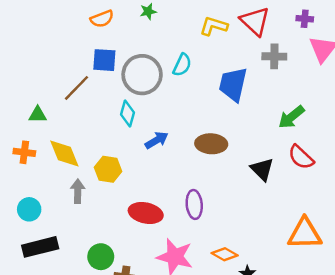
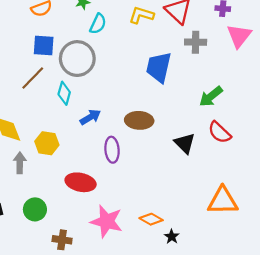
cyan semicircle: (182, 65) -> (98, 24), moved
brown line: (76, 88) -> (33, 78), moved
purple ellipse: (194, 204) -> (112, 150), moved
green circle: (101, 257) -> (35, 209), moved

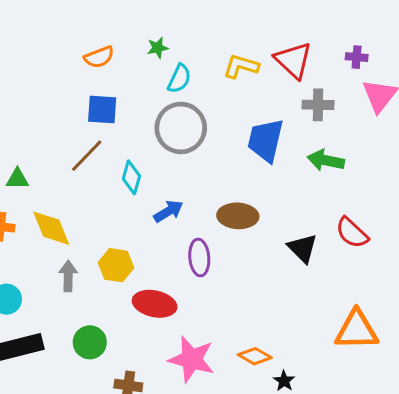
gray circle: (77, 59) -> (181, 128), moved
green arrow: (211, 97) -> (326, 160), moved, turned 50
yellow hexagon: (47, 143) -> (116, 265), moved

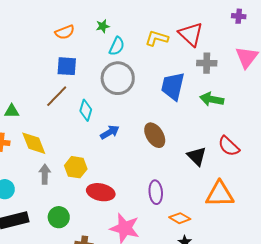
purple cross: (357, 57) -> (239, 16), moved
brown ellipse: (238, 216) -> (155, 135), turned 55
purple ellipse: (199, 258) -> (156, 192), moved
orange triangle: (357, 330) -> (220, 194), moved
orange diamond: (255, 356) -> (180, 218), moved

